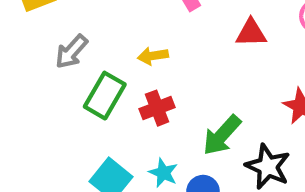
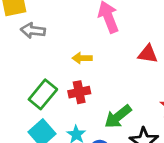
gray arrow: (71, 52) -> (33, 31), moved, turned 45
green rectangle: (105, 96) -> (43, 94), moved

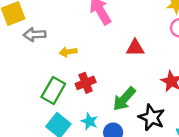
red triangle: (148, 54) -> (135, 48), moved
yellow arrow: (82, 58) -> (68, 52), moved

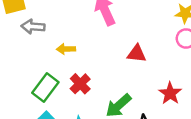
red cross: (86, 83) -> (80, 84), turned -30

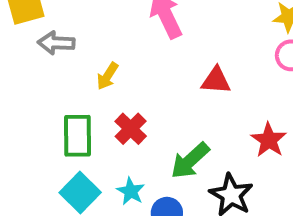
yellow arrow: (66, 49) -> (107, 76), turned -54
green rectangle: (45, 87) -> (78, 136), turned -36

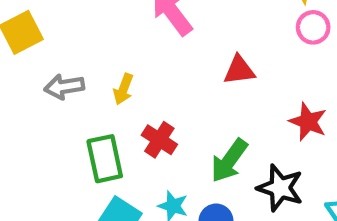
gray arrow: (56, 43) -> (64, 87), moved

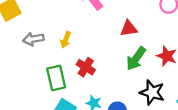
green arrow: (229, 161) -> (136, 59), moved

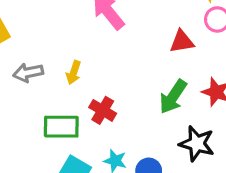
red triangle: (129, 28) -> (182, 41), moved
green rectangle: (56, 78) -> (61, 127), turned -75

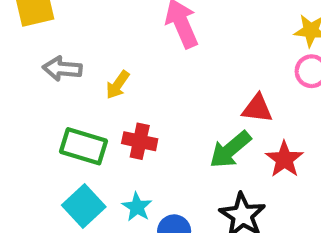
red triangle: (182, 41) -> (257, 108), moved
red cross: (103, 110) -> (140, 141), turned -35

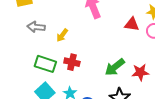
red triangle: (257, 108) -> (132, 24), moved
red star: (284, 159) -> (140, 72), turned 30

